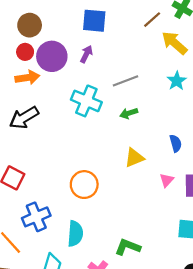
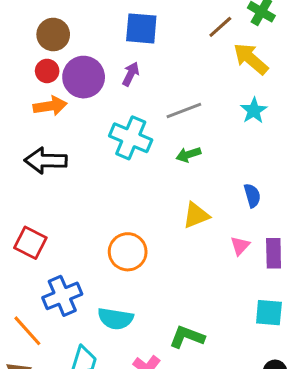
black arrow: (24, 118) -> (46, 161), turned 32
cyan semicircle: (75, 234) -> (115, 319), turned 95

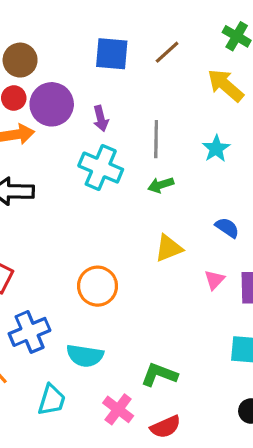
brown line: (220, 27) -> (167, 52), moved
purple arrow: (131, 74) -> (101, 119), moved, turned 140
gray line: (184, 110) -> (156, 139), turned -68
cyan star: (254, 110) -> (216, 149), moved
blue semicircle: (252, 196) -> (227, 228), turned -40

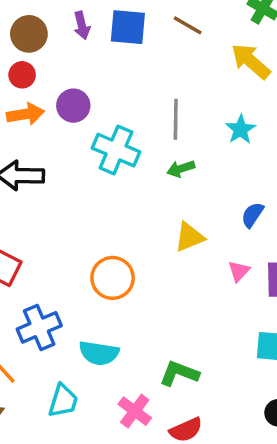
brown line: (167, 52) -> (188, 25), turned 72
purple circle: (52, 104) -> (73, 106), moved, size x0.7
purple arrow: (101, 119) -> (82, 25), moved
blue semicircle: (227, 228) -> (252, 215), turned -90

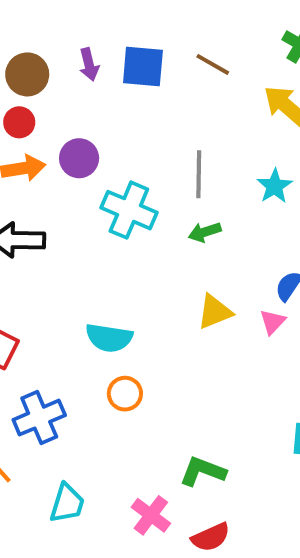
pink triangle: (239, 271) -> (273, 322), moved
orange circle: (113, 278) -> (125, 394), moved, size x0.7
cyan semicircle: (99, 353) -> (109, 338), moved

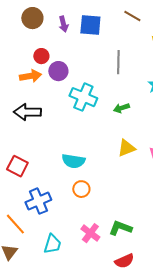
brown line: (213, 64) -> (132, 16), moved
brown circle: (27, 74) -> (32, 18), moved
red circle: (19, 122) -> (41, 56), moved
gray line: (199, 174) -> (118, 62), moved
pink cross: (151, 515) -> (90, 233), moved

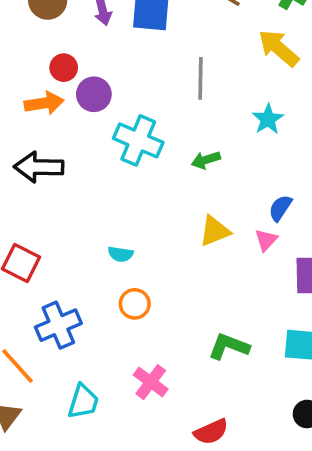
cyan semicircle: (73, 161) -> (120, 254), size x0.6
green L-shape: (120, 228) -> (229, 346), moved

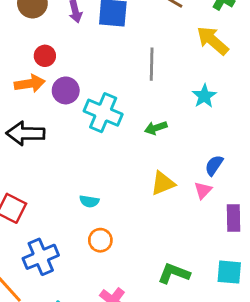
purple circle: (94, 94) -> (66, 90), moved

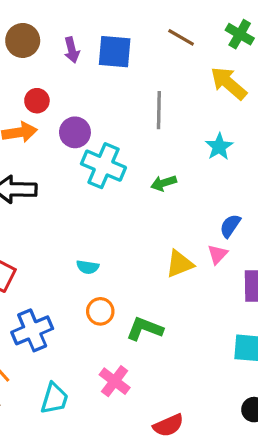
purple circle: (66, 90) -> (75, 132), moved
yellow triangle: (163, 183) -> (180, 264), moved
green L-shape: (174, 273) -> (145, 329), moved

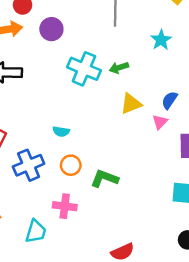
cyan cross: (103, 166) -> (84, 69), moved
yellow triangle: (180, 264) -> (131, 104), moved
blue cross: (32, 330) -> (29, 165), moved
pink cross: (115, 381) -> (65, 206), moved, turned -30

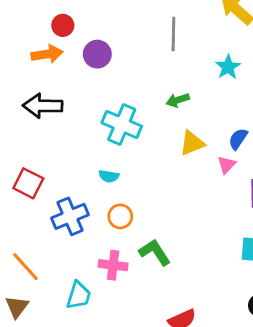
cyan cross: (84, 69) -> (122, 124), moved
green L-shape: (104, 178) -> (155, 252), moved, turned 36

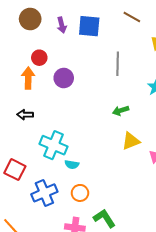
orange arrow: (47, 54) -> (28, 78), turned -80
black arrow: (43, 106) -> (25, 115), size x0.6
cyan cross: (122, 124) -> (54, 145), moved

